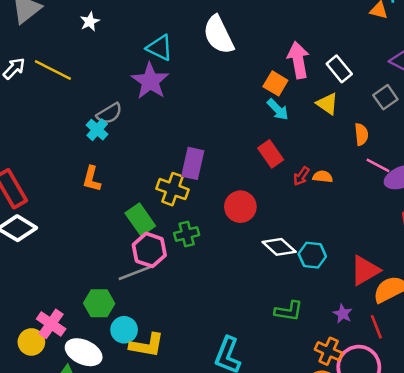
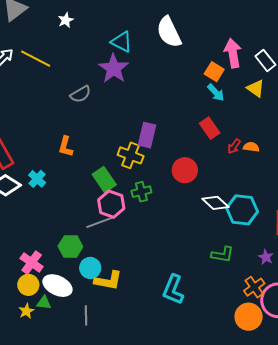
cyan cross: (97, 130) -> (37, 179), moved
cyan hexagon: (312, 255) -> (242, 210), size x1.4
yellow circle: (31, 342) -> (28, 285), moved
orange cross: (329, 351) -> (254, 287), turned 30

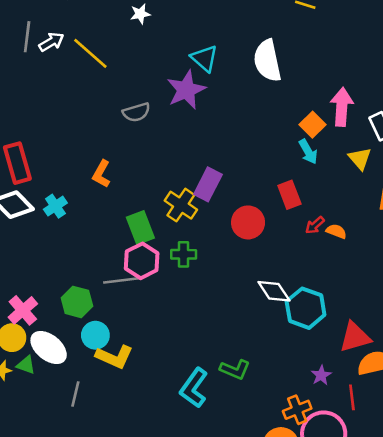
red circle: (185, 170) -> (248, 222), moved
green L-shape: (223, 255) -> (235, 369), moved

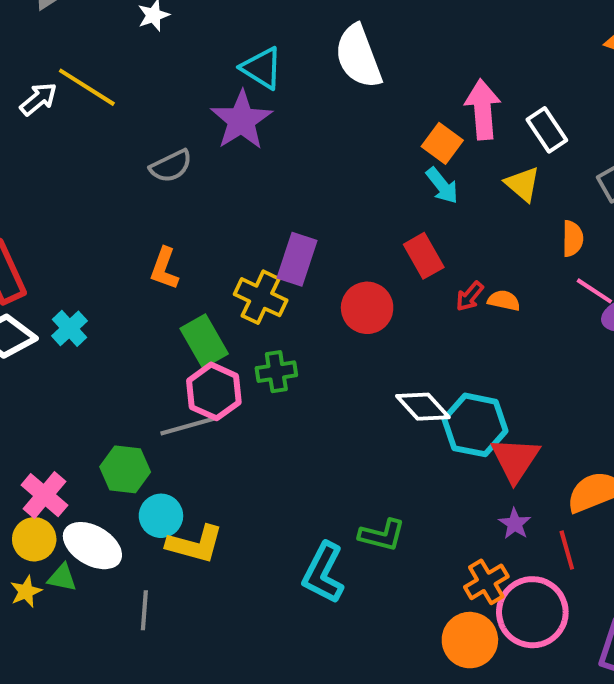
white arrow: (51, 42) -> (39, 99), moved
orange L-shape: (101, 174) -> (164, 269), moved
red triangle: (355, 337) -> (515, 459), moved, turned -32

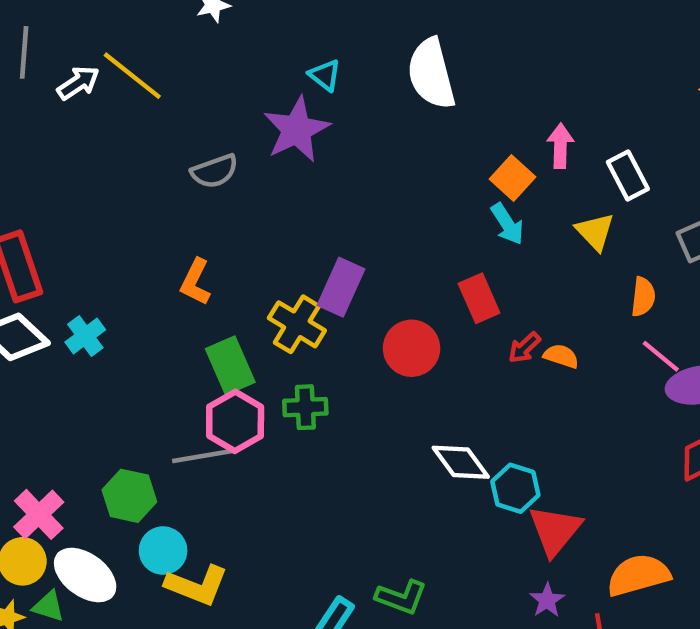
cyan triangle: (262, 68) -> (325, 75), size x0.7
pink arrow: (483, 109) -> (560, 146), size x0.7
cyan hexagon: (475, 425) -> (515, 488), size x0.7

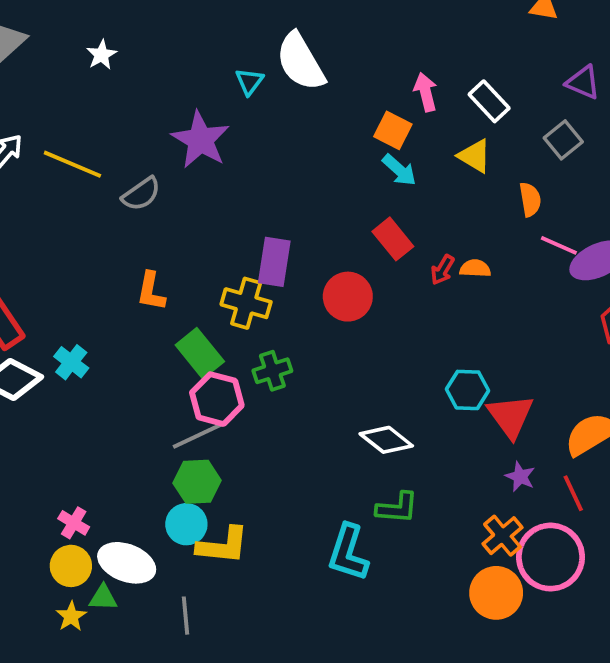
cyan triangle: (325, 75) -> (249, 82), moved, turned 44
yellow line: (132, 76) -> (72, 164), moved
white diamond: (461, 462) -> (386, 440), moved
green hexagon: (129, 496) -> (197, 482), moved
pink cross: (39, 514) -> (74, 523), size x0.7

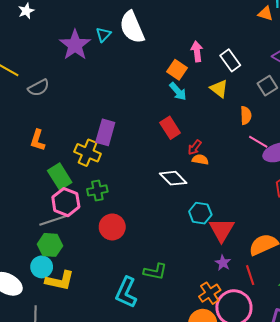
purple star: (200, 140) -> (75, 45), moved
orange semicircle: (475, 268) -> (200, 160), moved
red circle: (348, 297) -> (112, 227), moved
white diamond: (386, 440) -> (173, 178), moved

